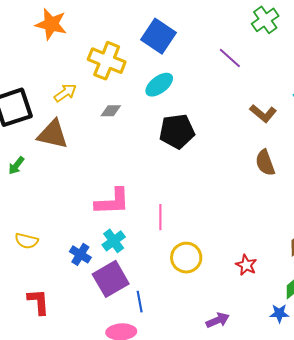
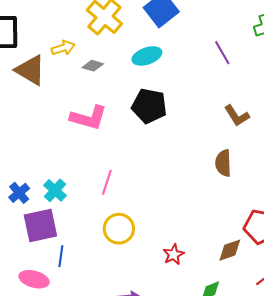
yellow arrow: (65, 93) -> (63, 48), moved
pink L-shape: (112, 202) -> (89, 118), moved
cyan cross: (114, 241) -> (55, 190), turned -30

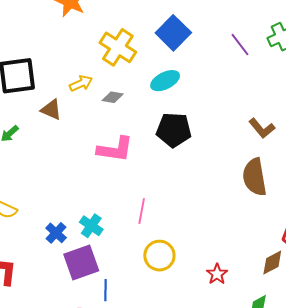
purple line: (222, 53) -> (240, 45), moved
brown triangle: (30, 70) -> (51, 110), size x0.7
brown semicircle: (223, 163) -> (255, 177), size x1.4

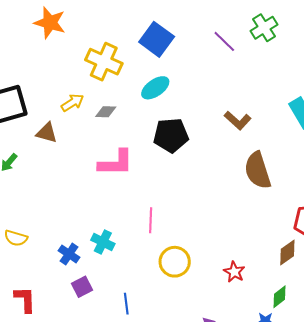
brown L-shape: (262, 128) -> (238, 120), moved
purple square: (81, 262) -> (82, 287), moved, size x0.6

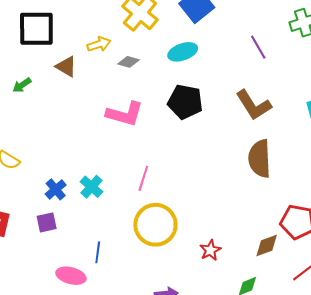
purple line: (224, 41) -> (258, 47), moved
brown L-shape: (238, 120) -> (253, 105), size x1.4
yellow circle: (175, 262) -> (155, 225), size x1.4
purple square: (82, 287) -> (47, 222), moved

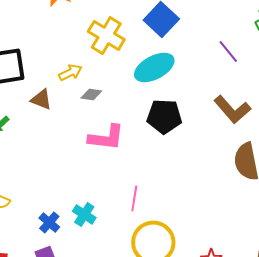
cyan ellipse: (183, 52) -> (154, 67), size x1.4
gray diamond: (129, 62) -> (91, 94), moved

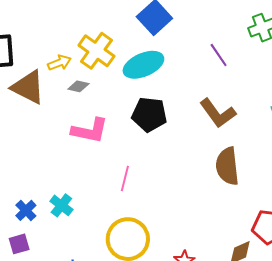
yellow cross: (106, 35) -> (96, 51), moved
brown triangle: (41, 99) -> (28, 87), size x1.6
pink line: (134, 198) -> (125, 179), moved

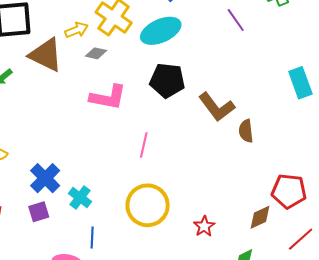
brown L-shape: (218, 113) -> (217, 107), moved
brown semicircle: (227, 166) -> (246, 131), size x0.6
cyan cross: (61, 205) -> (80, 198), moved
blue cross: (26, 210) -> (45, 178), size x1.4

